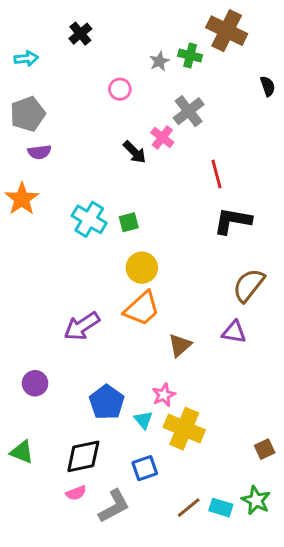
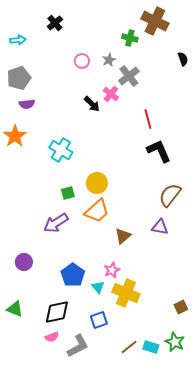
gray star: (159, 61) -> (109, 60), moved
black L-shape: (233, 221) -> (159, 151), turned 56
green square: (129, 222) -> (68, 193), moved

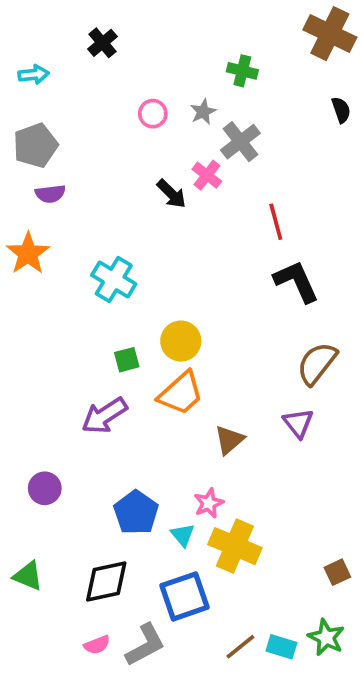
brown cross: (155, 21) -> (330, 34), moved
purple triangle: (160, 227) -> (298, 423), turned 42
blue square: (99, 320) -> (185, 596), size x1.5
pink semicircle: (52, 337) -> (97, 645), moved

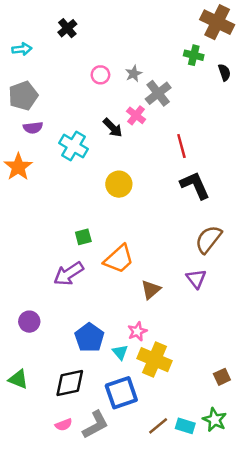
green cross: (242, 71) -> (194, 55), moved
cyan cross: (114, 280) -> (73, 146), moved
yellow circle: (181, 341) -> (119, 184), moved

